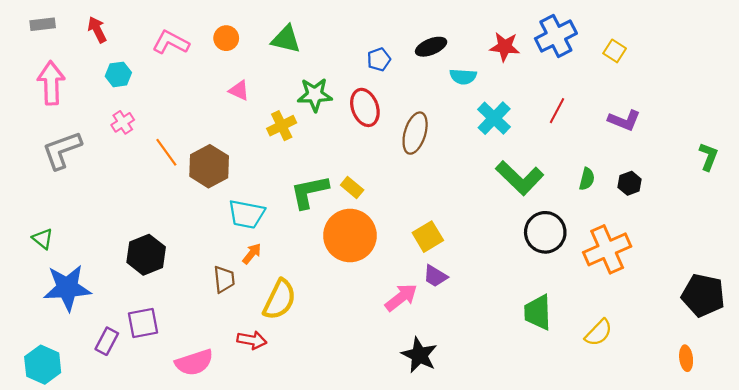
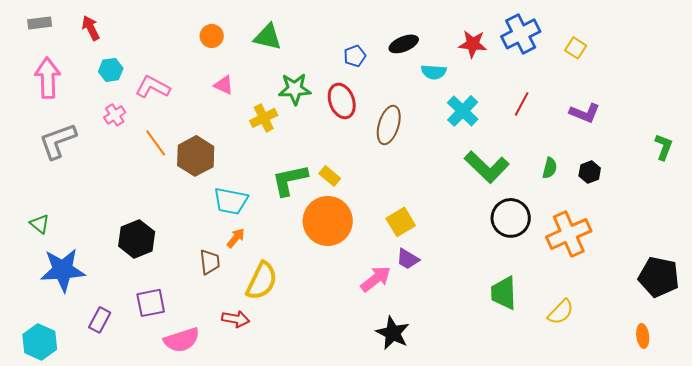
pink L-shape: (171, 42) -> (153, 87), moved
purple square: (143, 323) -> (151, 303), moved

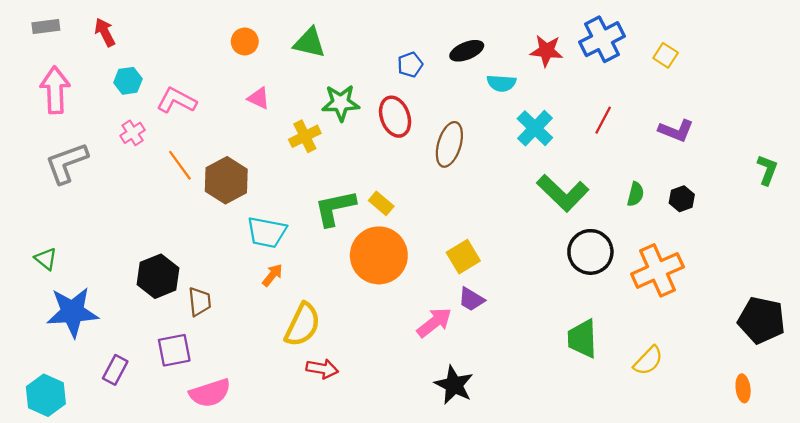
brown trapezoid: (210, 262) -> (200, 302), moved
red arrow: (236, 319) -> (322, 369), moved

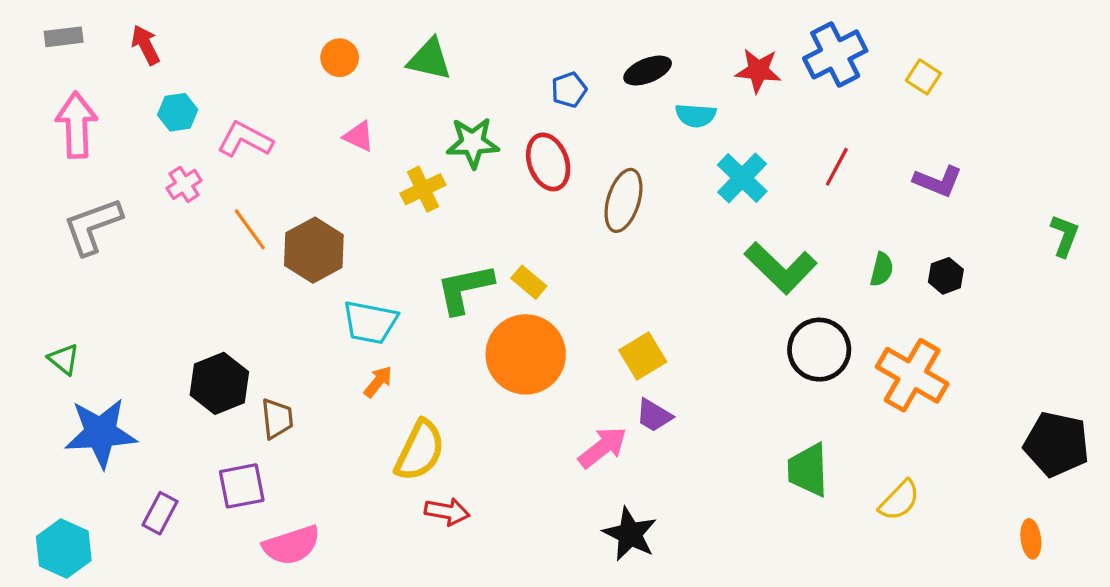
orange cross: (657, 270) -> (912, 375), turned -36

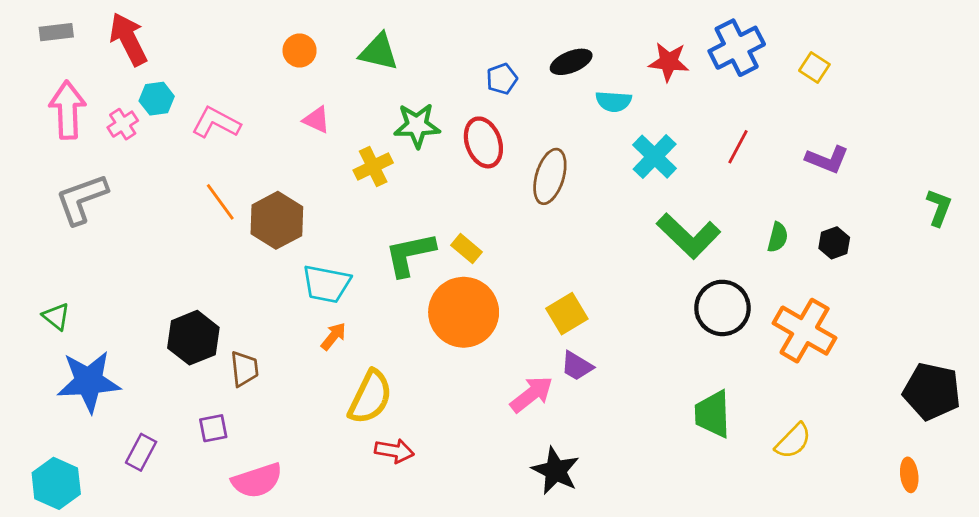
red arrow: (146, 45) -> (128, 39), size x1.5
pink cross: (184, 184) -> (123, 124), moved
purple square: (242, 486) -> (213, 428), size x0.7

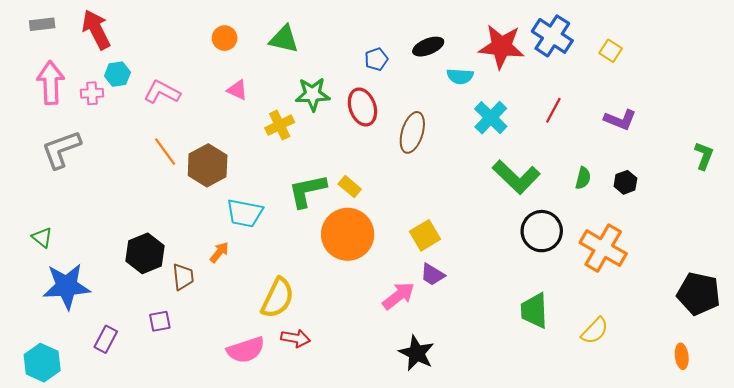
blue cross: (737, 48) -> (552, 36), turned -30
red star: (669, 62) -> (501, 47), size x1.5
pink cross: (123, 124) -> (92, 93), turned 30
orange arrow: (333, 336) -> (219, 252), moved
pink semicircle: (257, 481) -> (246, 350), moved

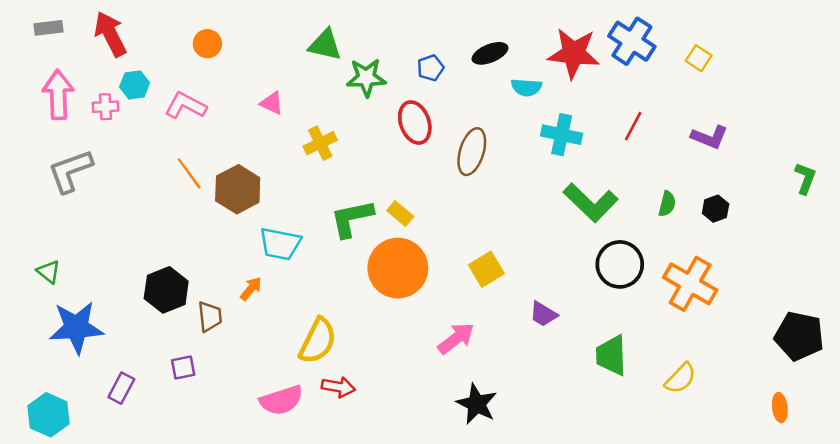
orange circle: (225, 38) -> (207, 44), moved
green star: (313, 94) -> (366, 78), moved
cyan cross: (491, 118) -> (562, 135), turned -32
purple trapezoid: (432, 275) -> (543, 314), moved

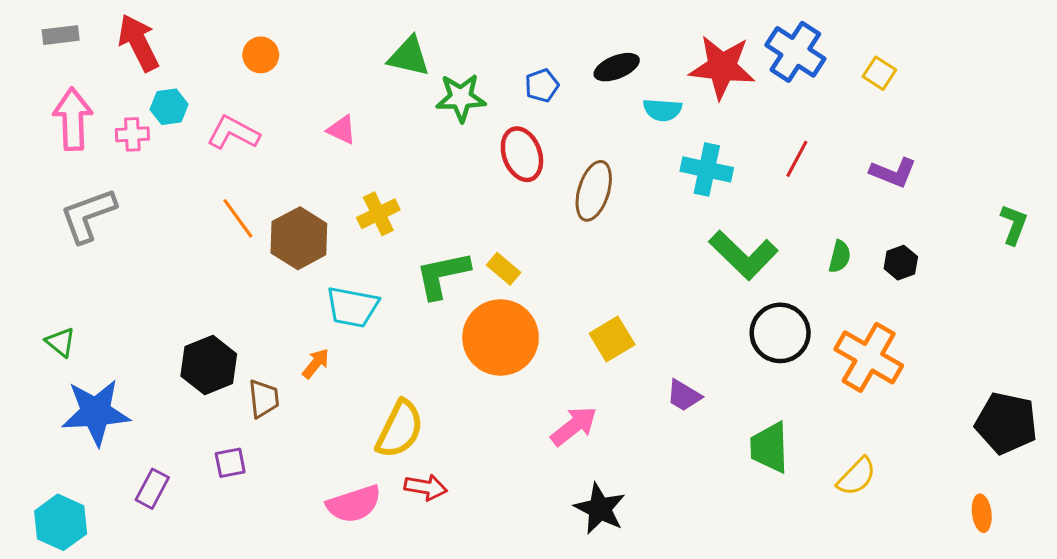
yellow cross: (320, 143) -> (378, 214), moved

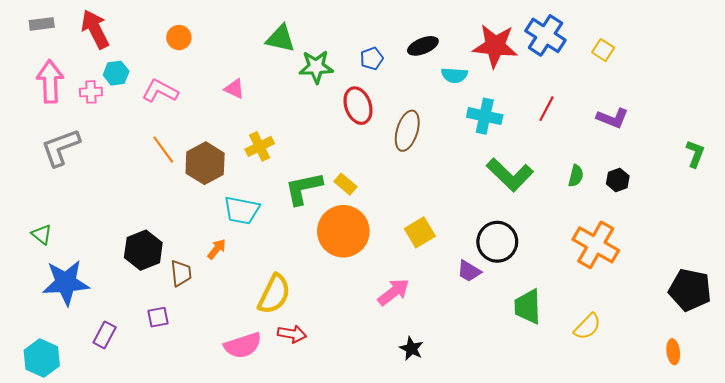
black circle: (780, 333) -> (497, 242), moved
black star: (600, 509) -> (411, 349), size x0.7

